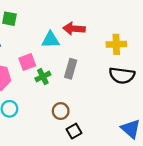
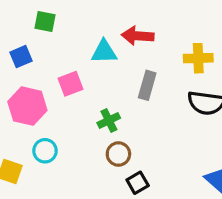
gray rectangle: (71, 69) -> (147, 85), moved
green cross: (43, 77) -> (109, 120), moved

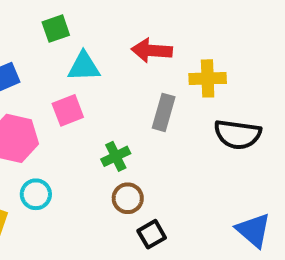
green square: (45, 21) -> (56, 29), moved, turned -30
cyan triangle: (104, 52) -> (84, 66), moved
yellow cross: (198, 58) -> (208, 78), moved

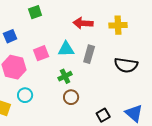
cyan triangle: (84, 66) -> (66, 49), moved
yellow cross: (208, 78) -> (118, 25), moved
black square: (152, 234) -> (103, 115), moved

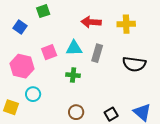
blue square: (10, 36) -> (20, 27), moved, turned -32
green cross: (65, 76) -> (73, 75), turned 32
brown circle: (71, 97) -> (76, 112), moved

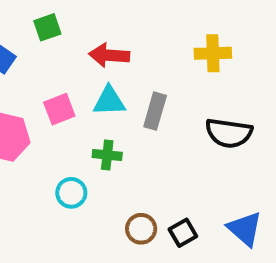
red arrow: (91, 22) -> (109, 55), moved
cyan circle: (33, 94) -> (71, 193), moved
brown circle: (76, 112) -> (141, 229), moved

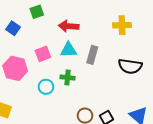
cyan circle: (71, 193) -> (46, 87), moved

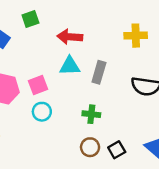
pink square: (43, 54) -> (38, 85), moved
green cross: (68, 78) -> (91, 114), moved

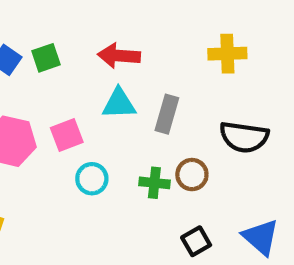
green square: (30, 19) -> (46, 58), moved
cyan circle: (42, 112) -> (92, 179), moved
brown circle: (90, 147) -> (192, 175), moved

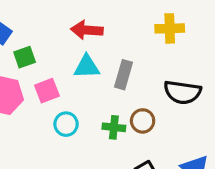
green square: (46, 58) -> (25, 57), moved

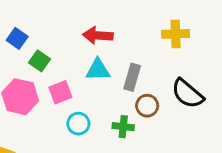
green square: (25, 57) -> (40, 61), turned -36
black semicircle: (182, 92) -> (188, 94), turned 32
brown circle: (143, 121) -> (147, 106), moved

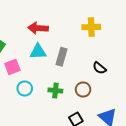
black semicircle: (188, 94) -> (99, 68), size x0.6
brown circle: (147, 106) -> (83, 90), moved

